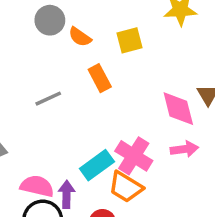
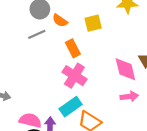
gray line: (48, 99) -> (37, 34), moved
pink cross: (134, 156) -> (74, 76), moved

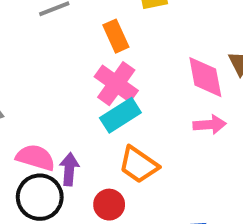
cyan rectangle: (71, 107) -> (120, 115), moved

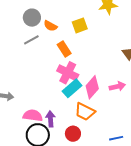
pink diamond: (205, 77) -> (92, 87), moved, turned 60

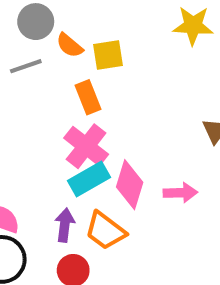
yellow square: (80, 25) -> (108, 55), moved
pink diamond: (92, 87) -> (130, 185), turned -35
purple arrow: (50, 119) -> (65, 225), moved

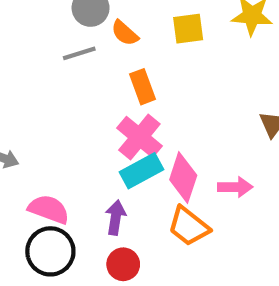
yellow square: (108, 55) -> (188, 29), moved
orange trapezoid: (105, 231) -> (189, 226), moved

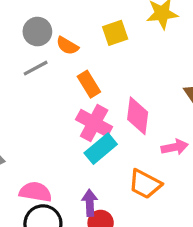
pink diamond: (183, 178) -> (138, 116), moved
purple arrow: (116, 218) -> (90, 203), moved

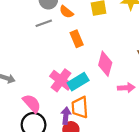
pink cross: (94, 123) -> (61, 80), moved
orange trapezoid: (145, 184) -> (80, 107), moved, turned 50
pink semicircle: (35, 192) -> (32, 103), turned 30

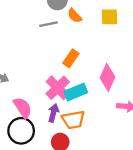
orange rectangle: (77, 39) -> (71, 58), moved, turned 49
orange trapezoid: (80, 107) -> (73, 120), turned -105
purple arrow: (66, 116) -> (53, 113), moved

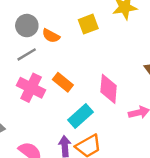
orange rectangle: (71, 58) -> (63, 82), turned -66
pink cross: (58, 88) -> (31, 88), moved

